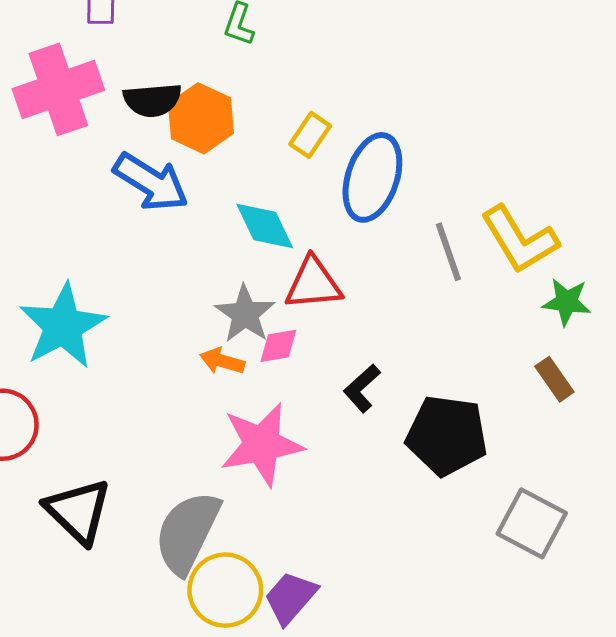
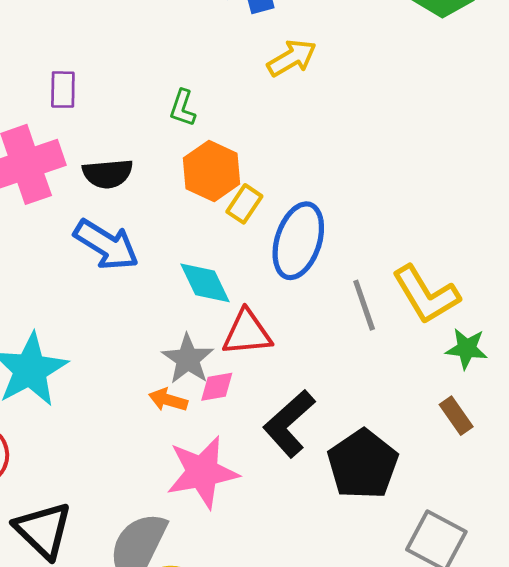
orange hexagon: (201, 118) -> (212, 171), moved
black L-shape: (362, 388) -> (289, 424), size x1.6
black pentagon: (447, 435) -> (363, 464), turned 30

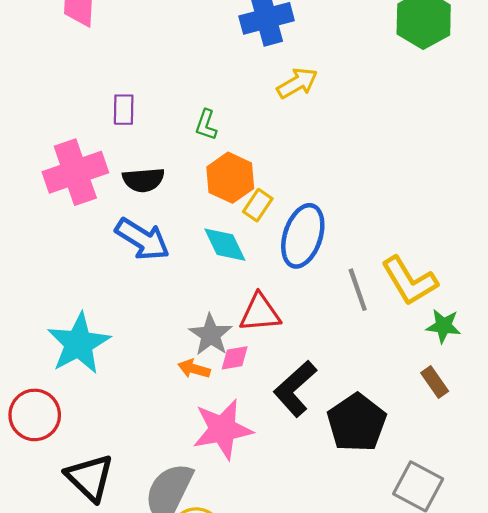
purple rectangle: (63, 90) -> (124, 110), moved
cyan diamond: (205, 283) -> (225, 245), moved

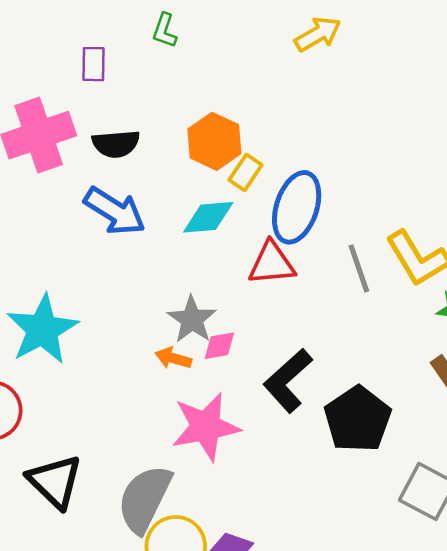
yellow arrow: (297, 83) -> (318, 34), moved
green L-shape: (206, 125) -> (165, 30), moved
cyan diamond: (225, 245) -> (208, 217), turned -69
red triangle: (260, 313) -> (272, 263), moved

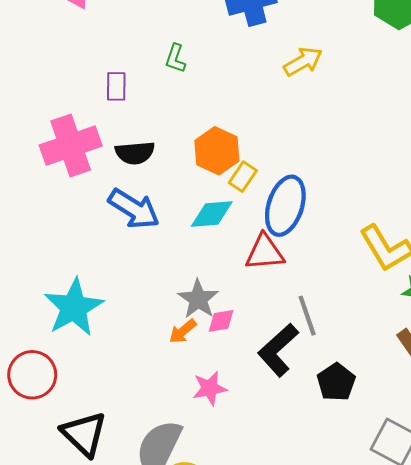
gray line: (359, 268) -> (307, 316), moved
orange arrow: (173, 358) -> (183, 331), turned -56
black pentagon: (358, 419) -> (336, 382), size x0.7
pink star: (206, 427) -> (210, 388), size x0.6

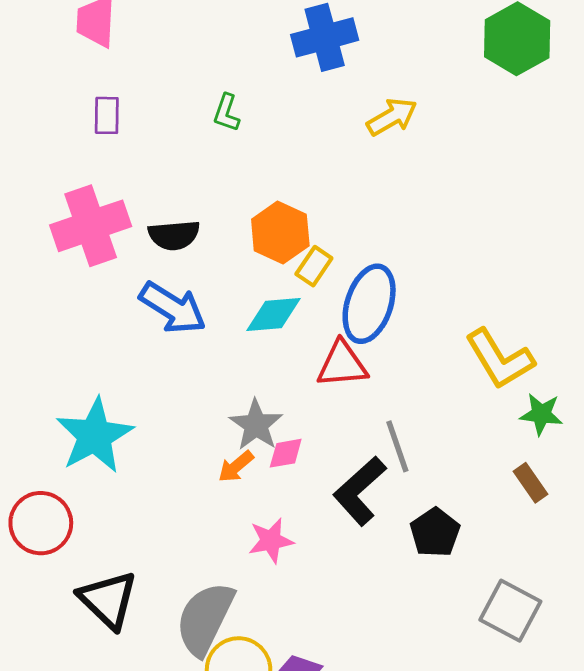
purple rectangle: (116, 86) -> (107, 115), moved

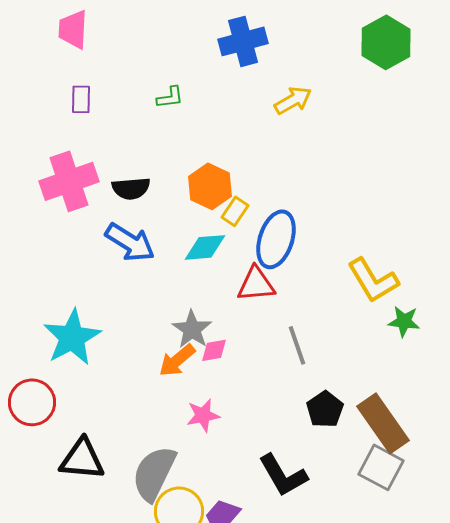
green L-shape: (226, 113) -> (170, 97), turned -116
orange arrow: (236, 467) -> (177, 360), size x1.4
brown rectangle: (531, 483) -> (383, 423), moved, size x2.0
black L-shape: (360, 491) -> (283, 475), moved, turned -78
black triangle: (108, 600) -> (82, 459), turned -39

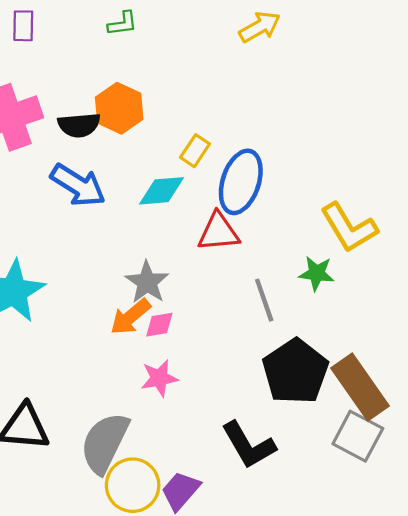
orange hexagon: (210, 186) -> (119, 108), moved
green star: (404, 321) -> (317, 273), moved
pink diamond: (214, 350) -> (159, 325), moved
black pentagon: (325, 409) -> (295, 371), size x1.6

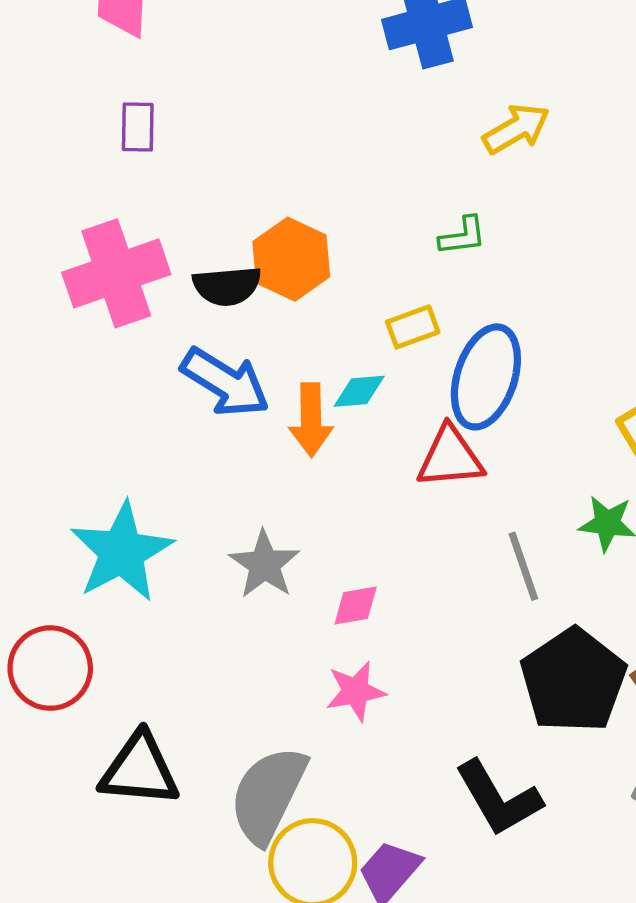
green L-shape: (123, 24) -> (463, 236), moved
yellow rectangle: (195, 151) -> (413, 327), turned 36
cyan diamond: (162, 191) -> (359, 391), size x0.7
gray star: (147, 282) -> (264, 564), moved
orange arrow: (130, 317) -> (311, 420), moved, turned -51

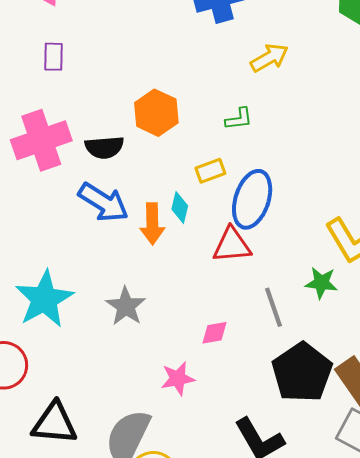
orange hexagon: (291, 259) -> (156, 113), moved
cyan diamond: (359, 391) -> (180, 207), turned -72
pink diamond: (356, 606) -> (214, 333), moved

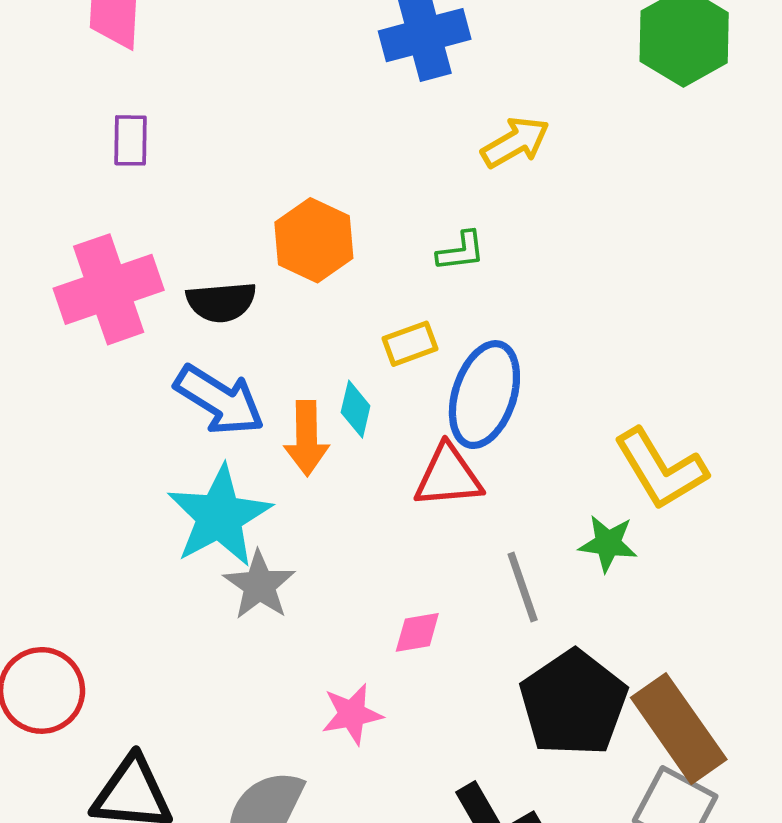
cyan star: (44, 299) -> (219, 516), moved

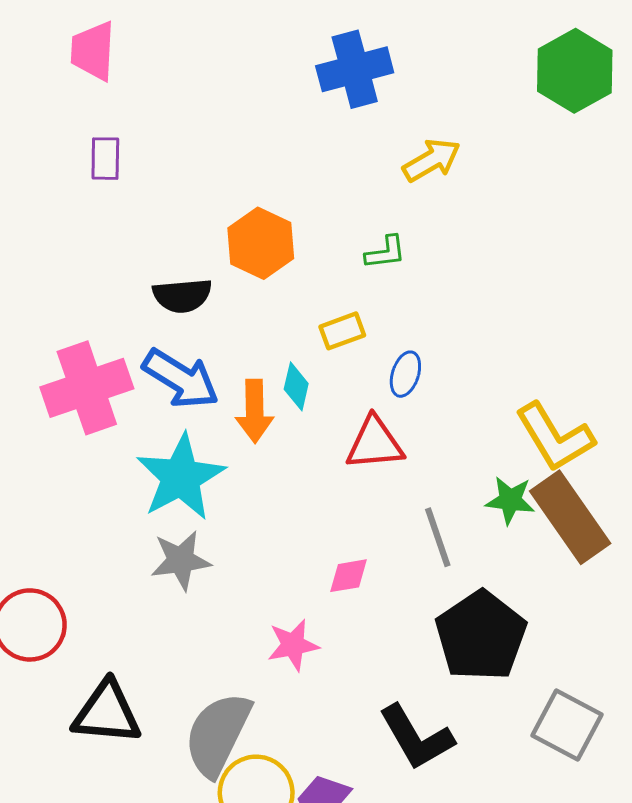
pink cross: (109, 289) -> (87, 388), moved
blue ellipse: (484, 395) -> (405, 374), size x0.5
gray star: (259, 585) -> (181, 560), moved, turned 30
brown rectangle: (679, 729) -> (570, 517), moved

